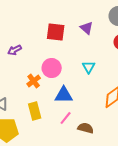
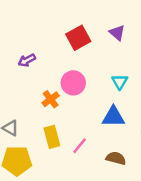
red square: (56, 32) -> (78, 38), turned -36
blue triangle: (64, 95) -> (113, 117), moved
pink line: (66, 118) -> (80, 146), moved

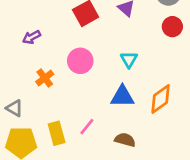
orange cross: (51, 99) -> (45, 78), moved
yellow rectangle: (52, 137) -> (57, 133), moved

